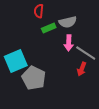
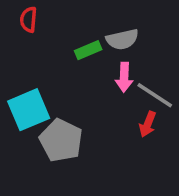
red semicircle: (39, 11) -> (29, 20), moved

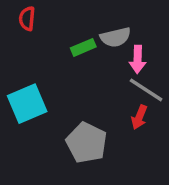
pink arrow: (124, 77) -> (138, 59), moved
gray pentagon: (61, 140) -> (87, 143), moved

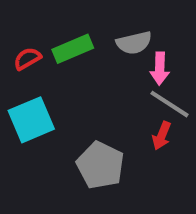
red semicircle: (27, 19) -> (27, 59), moved, turned 55
green rectangle: (83, 47) -> (73, 49), moved, size x1.4

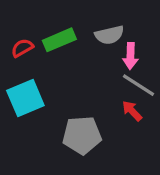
red arrow: (162, 136) -> (132, 111), turned 115
gray pentagon: (100, 165) -> (82, 135), turned -30

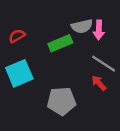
green rectangle: (59, 40) -> (60, 43), moved
pink arrow: (130, 56) -> (99, 30), moved

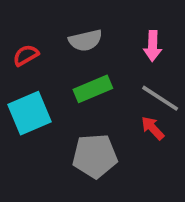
gray semicircle: (82, 26) -> (85, 40), moved
green rectangle: (60, 43) -> (93, 89), moved

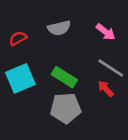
pink arrow: (153, 46) -> (106, 32), turned -54
green rectangle: (93, 89) -> (64, 77), moved, turned 55

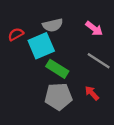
cyan square: (20, 78) -> (41, 46), moved
red arrow: (106, 89) -> (92, 93), moved

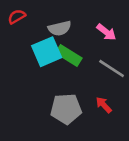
red semicircle: (16, 34) -> (17, 17), moved
green rectangle: (57, 69) -> (69, 56), moved

